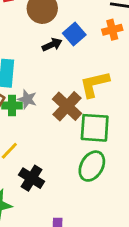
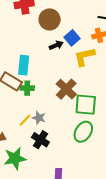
yellow L-shape: (94, 84) -> (84, 57), moved
gray star: (27, 99) -> (39, 118), moved

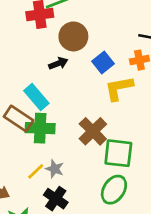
black arrow: (56, 45) -> (58, 63), moved
cyan rectangle: (24, 65) -> (36, 97), turned -48
green cross: (27, 88) -> (40, 128), size x1.5

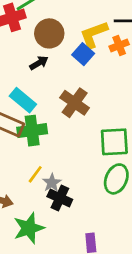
yellow L-shape: (119, 88) -> (94, 34), moved
brown cross: (93, 131) -> (75, 103), moved
gray star: (55, 169) -> (52, 183), moved, turned 30

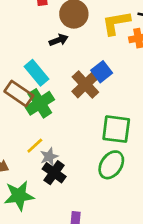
blue square: (83, 54) -> (102, 72), moved
green cross: (32, 131) -> (40, 103), turned -36

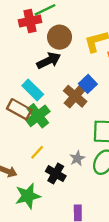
black arrow: (59, 40) -> (49, 61), size x1.5
gray star: (49, 157) -> (77, 158), moved

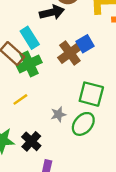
black cross: (56, 174) -> (31, 141), moved

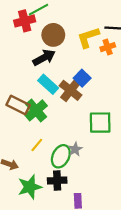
cyan rectangle: (30, 38) -> (48, 84), moved
green ellipse: (83, 124) -> (61, 156), moved
black cross: (31, 141) -> (57, 181), turned -30

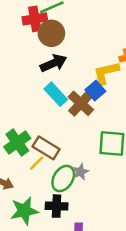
brown circle: (53, 35) -> (51, 33), moved
yellow L-shape: (88, 37) -> (106, 73), moved
brown rectangle: (18, 105) -> (46, 148), moved
green cross: (36, 110) -> (17, 143), moved

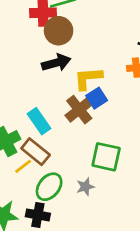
yellow L-shape: (106, 73) -> (88, 78), moved
cyan rectangle: (56, 94) -> (39, 121), moved
gray star: (80, 172) -> (85, 187), moved

